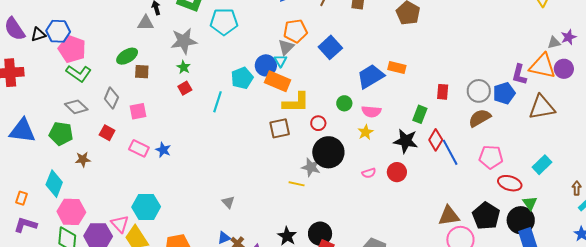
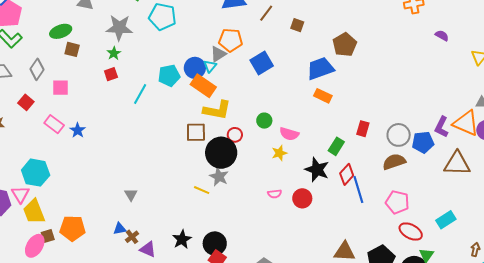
blue trapezoid: (371, 76) -> (320, 68), moved
black circle: (328, 152) -> (221, 153), moved
cyan hexagon: (146, 207) -> (36, 173), moved

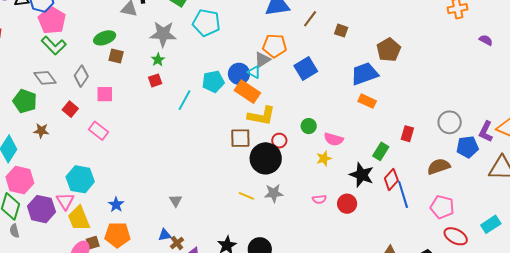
cyan triangle: (210, 66) -> (254, 72), turned -40
blue star: (78, 130) -> (116, 205), moved
gray circle: (399, 135) -> (450, 122), moved
gray star: (219, 177) -> (274, 193), moved, turned -30

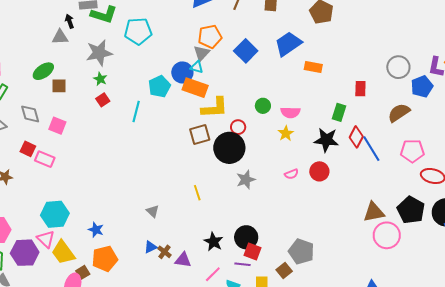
blue trapezoid: (364, 74) -> (288, 44), moved
gray diamond: (81, 76) -> (30, 114), turned -35
pink square: (105, 94) -> (57, 126), turned 36
pink rectangle: (98, 131) -> (45, 159), moved
yellow line: (246, 196) -> (197, 193), moved, turned 63

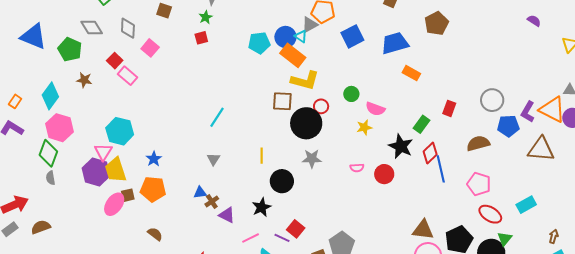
cyan line: (136, 112) -> (217, 117), moved
black circle: (246, 237) -> (282, 181), moved
purple hexagon: (25, 253) -> (96, 172), moved

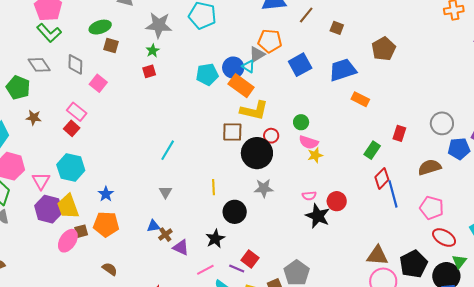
red square: (115, 61) -> (72, 128), moved
pink semicircle: (375, 109) -> (309, 142), moved
black star: (401, 146) -> (318, 216), moved
pink triangle: (103, 152) -> (41, 181), moved

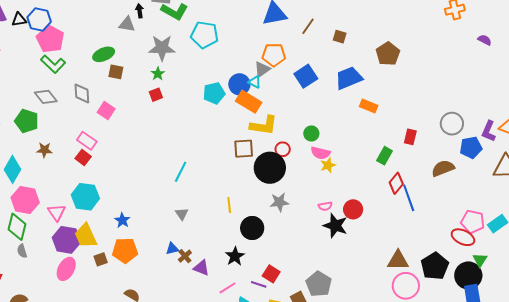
pink pentagon: (432, 208) -> (473, 222), moved
pink ellipse: (68, 241) -> (66, 269), moved

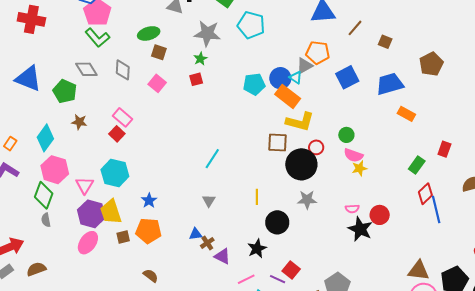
pink square: (106, 111) -> (157, 83), moved

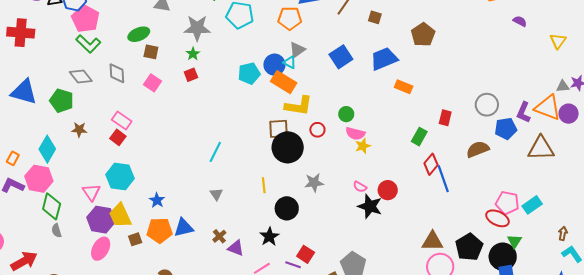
orange pentagon: (318, 53) -> (290, 18), moved
black circle: (301, 164) -> (288, 147), moved
pink hexagon: (55, 170) -> (39, 179), moved
pink semicircle: (352, 209) -> (360, 187), turned 40
blue triangle: (196, 234) -> (184, 228), moved, size x1.5

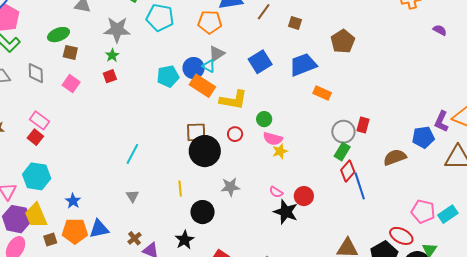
gray circle: (487, 105) -> (343, 132), moved
yellow L-shape: (299, 106) -> (233, 100), moved
green rectangle: (419, 137) -> (342, 152), moved
red ellipse: (498, 218) -> (401, 236), moved

